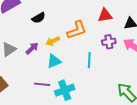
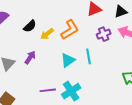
yellow arrow: (53, 41) -> (47, 34), moved
cyan triangle: (54, 61) -> (68, 60), moved

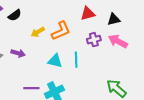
black semicircle: (30, 26) -> (15, 15), moved
purple arrow: (30, 57) -> (18, 53), turned 64
cyan triangle: (68, 60) -> (55, 61), turned 42

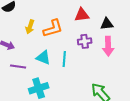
yellow arrow: (38, 32) -> (30, 27), turned -48
pink arrow: (118, 41) -> (108, 46), turned -126
purple line: (31, 88) -> (18, 67), moved

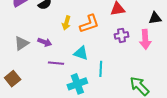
black triangle: (107, 24) -> (155, 18), moved
cyan line: (64, 59) -> (101, 69), moved

